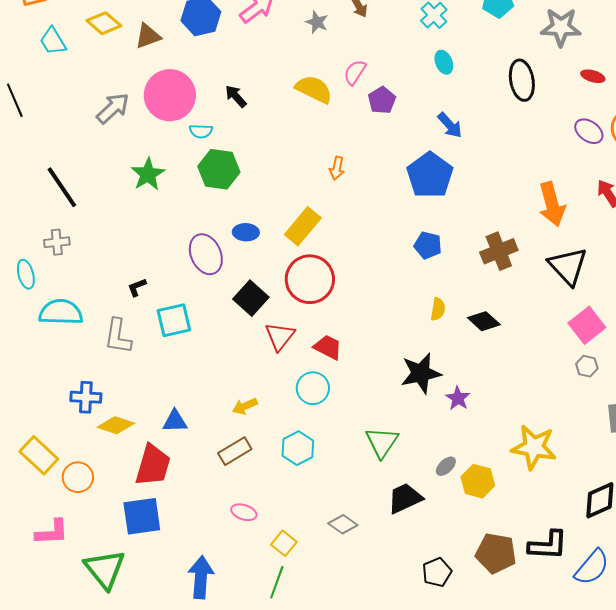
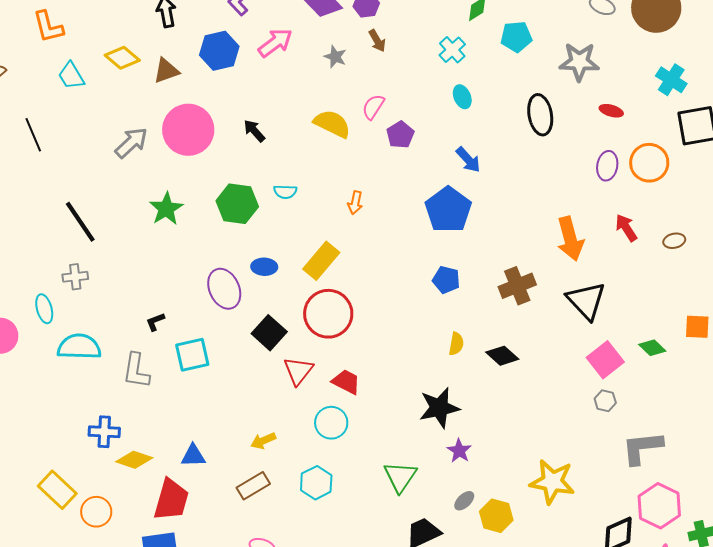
cyan semicircle: (201, 131) -> (285, 192), moved
purple ellipse: (589, 131) -> (607, 166), turned 64
purple star: (458, 398) -> (459, 451), moved

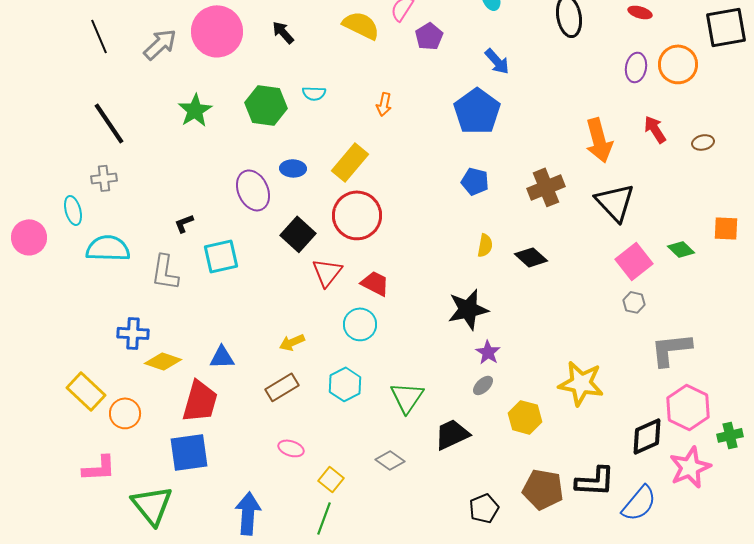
black line: (33, 135) -> (99, 36), moved
green triangle: (400, 477) -> (407, 397), moved
gray ellipse: (464, 501) -> (483, 385), moved

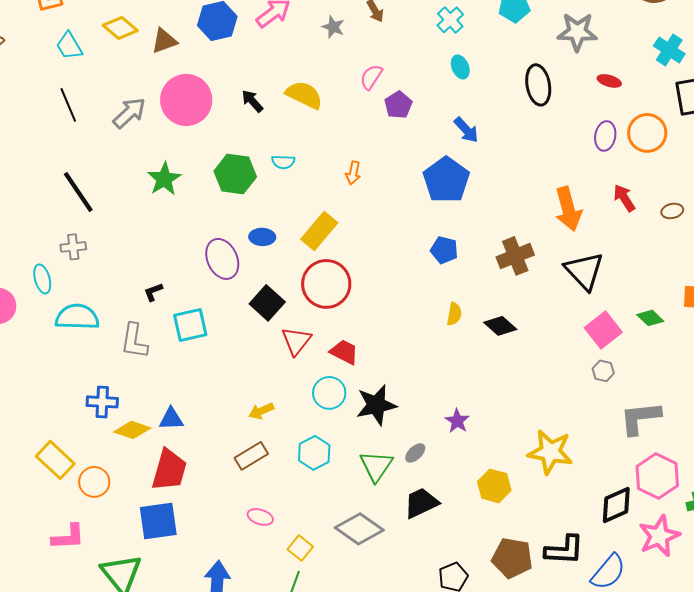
yellow semicircle: (361, 25) -> (304, 95), moved
black star: (468, 309) -> (376, 405), moved
blue triangle: (222, 357) -> (171, 419), moved
gray ellipse: (483, 385) -> (415, 453), moved
gray diamond: (390, 460) -> (359, 529), size x1.6

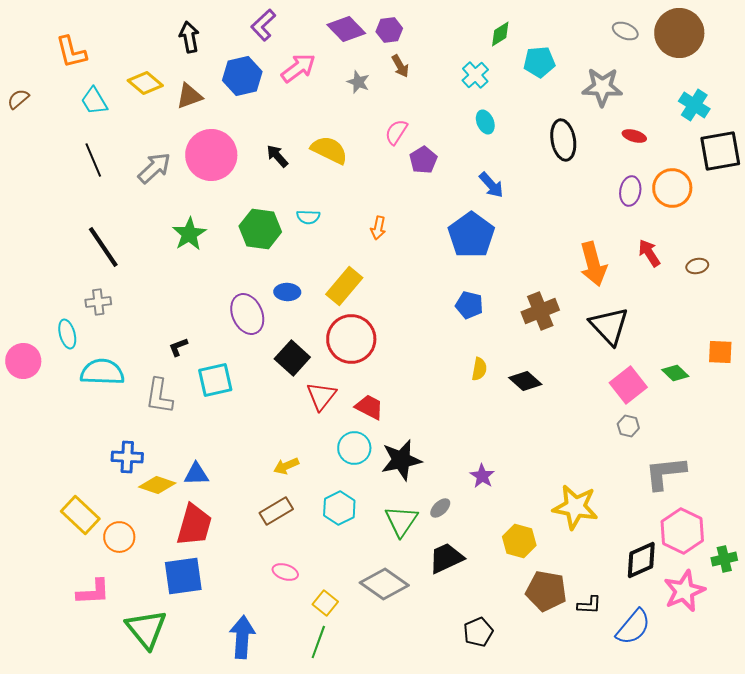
black L-shape: (564, 550) -> (589, 605), size x0.6
brown pentagon: (512, 558) -> (546, 591), moved

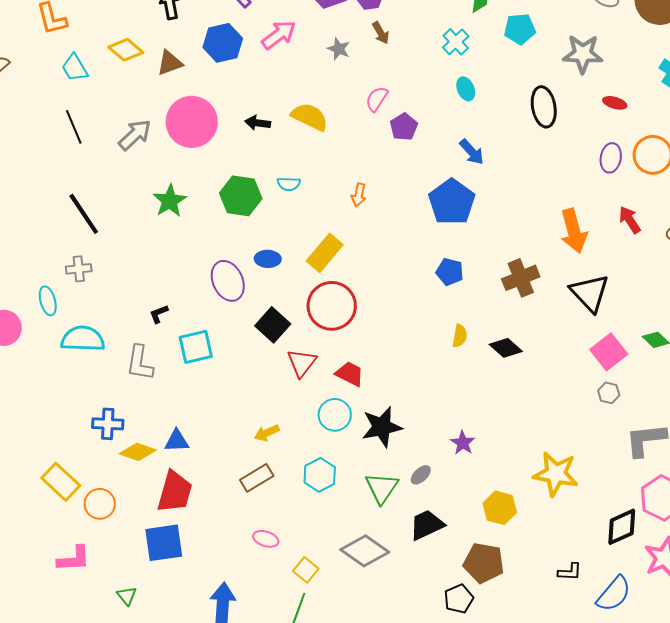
black arrow: (277, 156) -> (258, 123), turned -40
brown pentagon: (546, 591) -> (484, 563), moved
green triangle: (146, 629) -> (127, 596), size x0.5

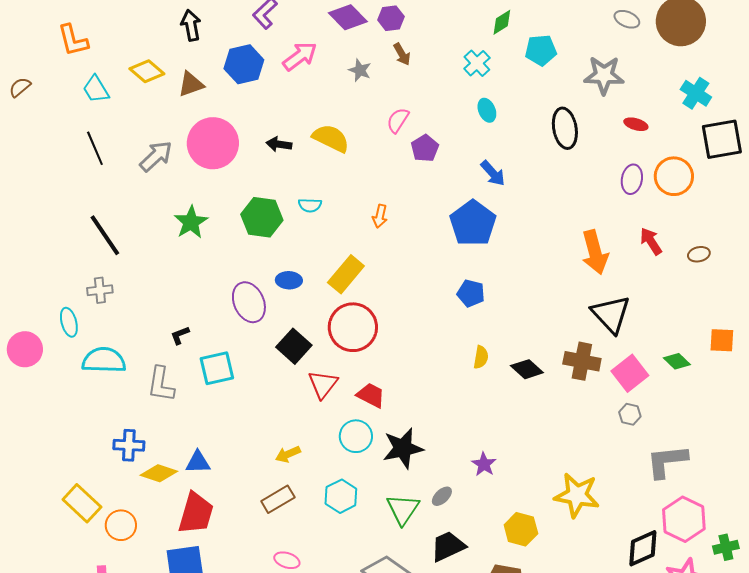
brown cross: (521, 278) -> (582, 361), moved, turned 33

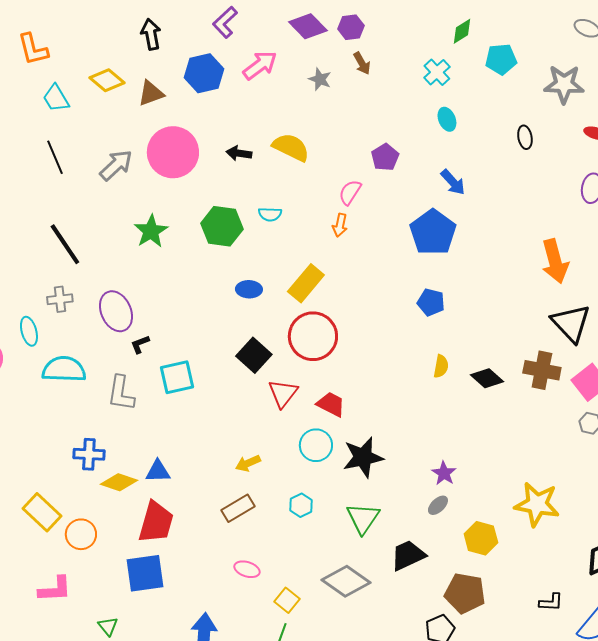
pink semicircle: (398, 120) -> (350, 192), moved
black ellipse: (565, 128) -> (525, 137), size x0.6
purple ellipse: (249, 302) -> (116, 311), moved
cyan hexagon: (341, 496) -> (301, 505), size x0.7
gray ellipse: (442, 496) -> (438, 505), moved

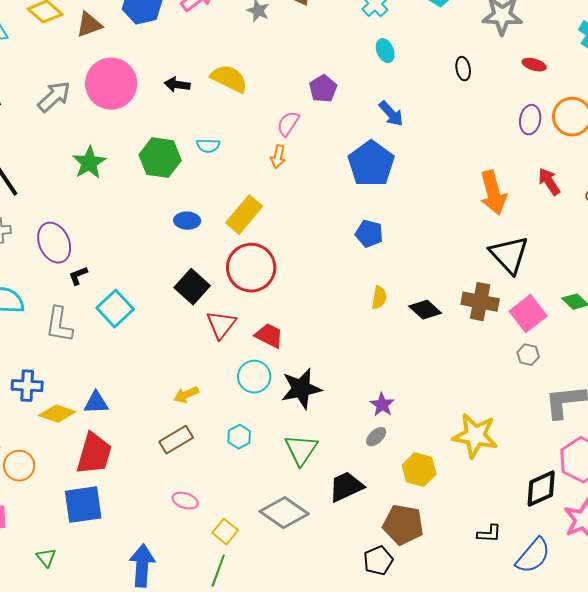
cyan square: (177, 377) -> (115, 309), turned -30

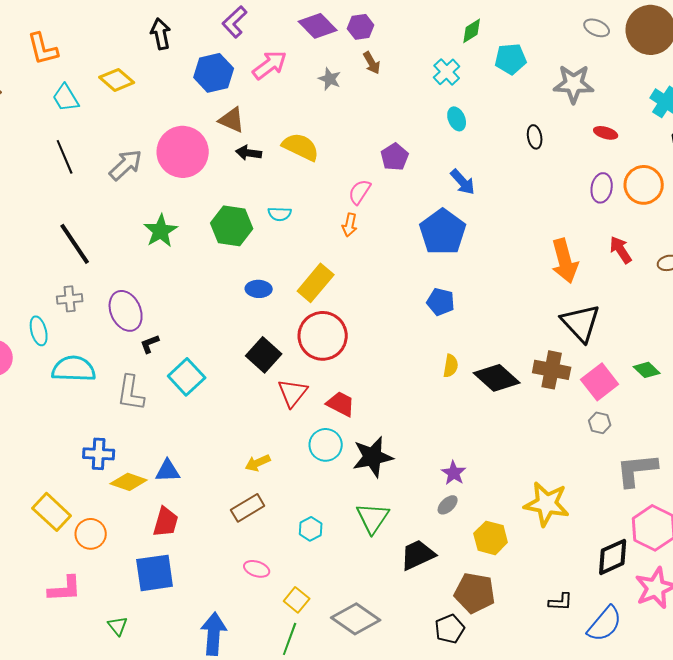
brown triangle: (89, 25) -> (232, 120), moved, turned 44
black diamond: (425, 310) -> (497, 378), size x1.4
cyan hexagon: (239, 437) -> (311, 529), moved
red trapezoid: (94, 454) -> (166, 522), size x0.7
gray diamond: (284, 513) -> (356, 619), moved

